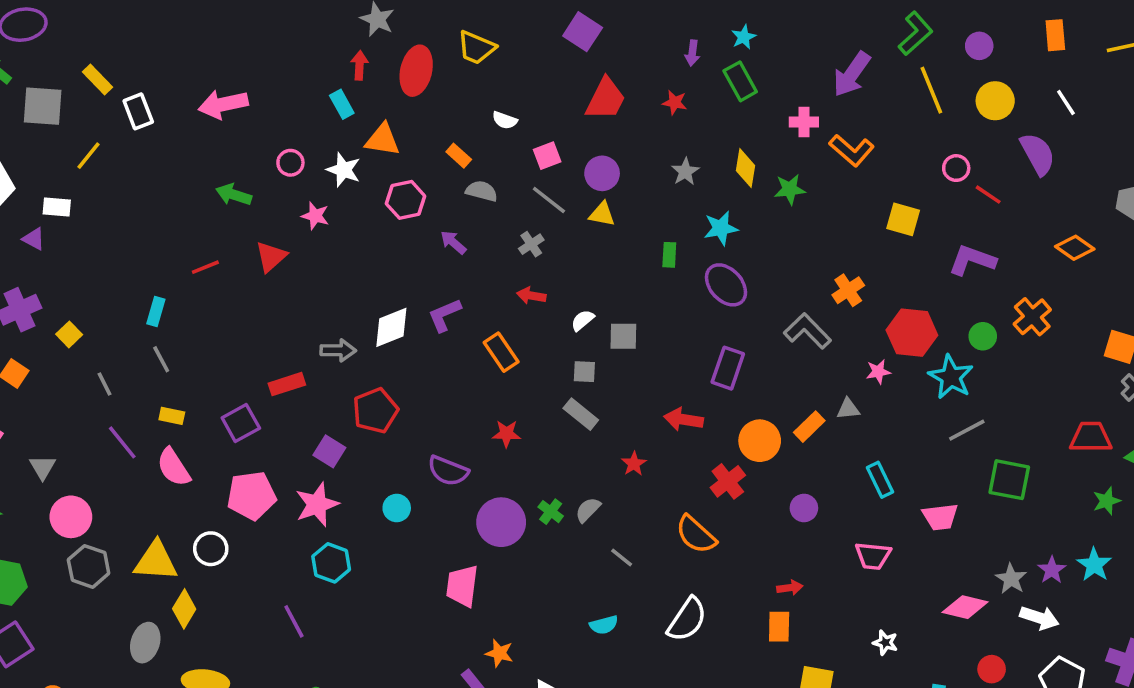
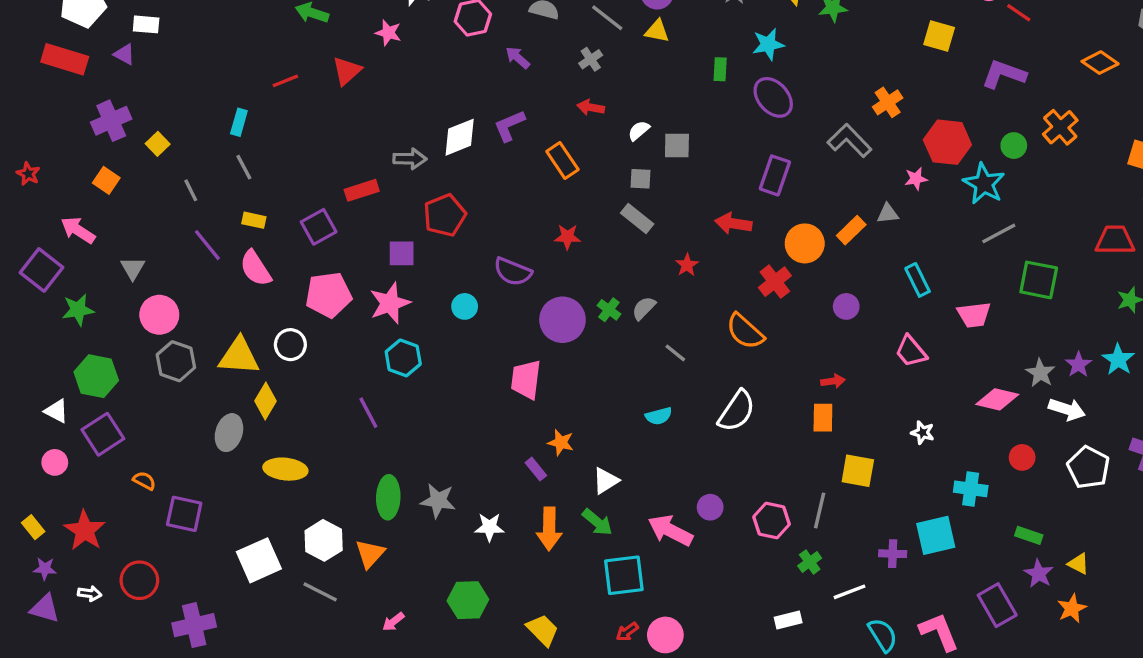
purple square: (329, 451) -> (402, 253), turned -32
pink trapezoid: (873, 556) -> (911, 351), turned 44

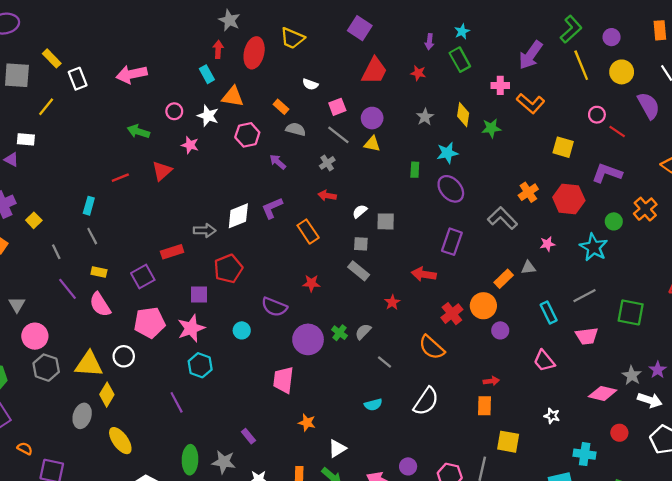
red hexagon: (947, 142) -> (569, 199), moved
gray line: (999, 233) -> (585, 296), moved
orange circle: (805, 243) -> (483, 306), moved
yellow ellipse: (285, 469) -> (120, 441), turned 48
purple rectangle: (536, 469) -> (248, 436), moved

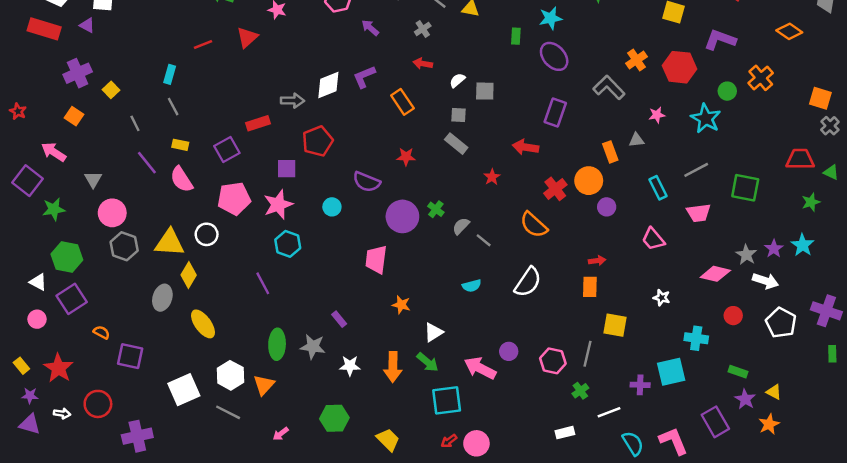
orange rectangle: (504, 279) -> (610, 152), turned -66
gray semicircle: (363, 332) -> (461, 226), moved

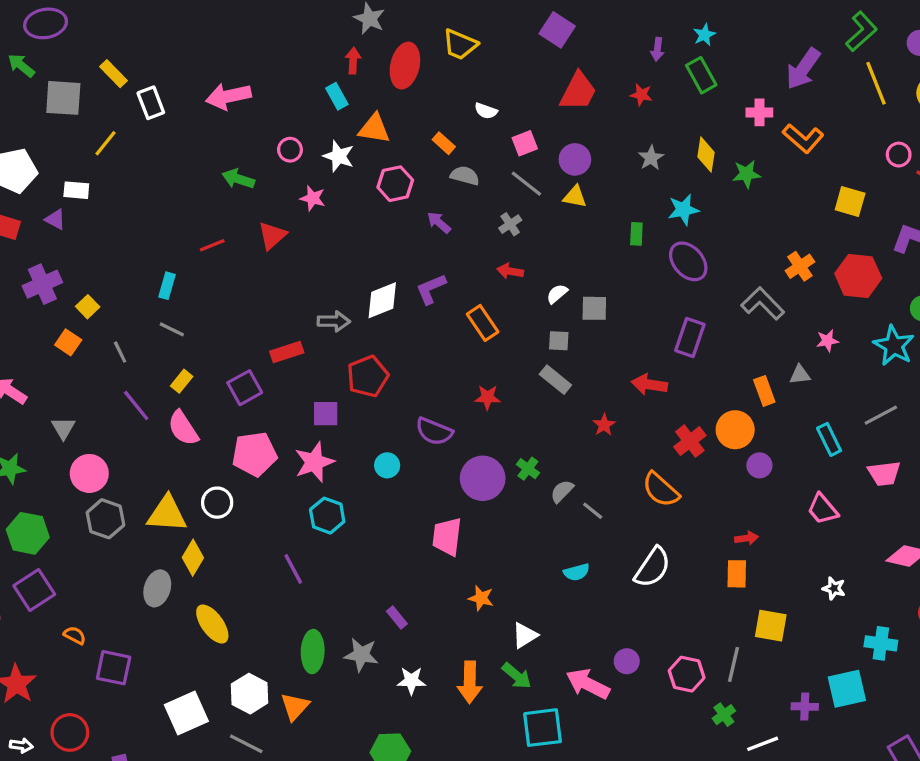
gray line: (173, 107) -> (172, 329), turned -36
orange square: (74, 116) -> (68, 342), moved
yellow rectangle: (180, 145) -> (182, 381), turned -63

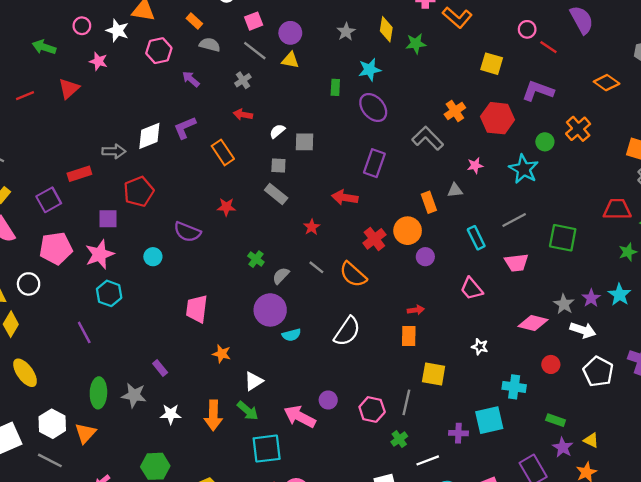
purple circle: (483, 478) -> (270, 310), moved
gray line: (593, 511) -> (316, 267), moved

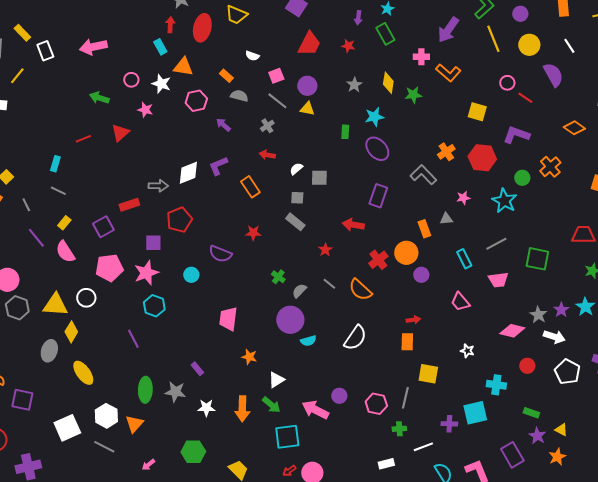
green cross: (399, 439) -> (399, 429), turned 32

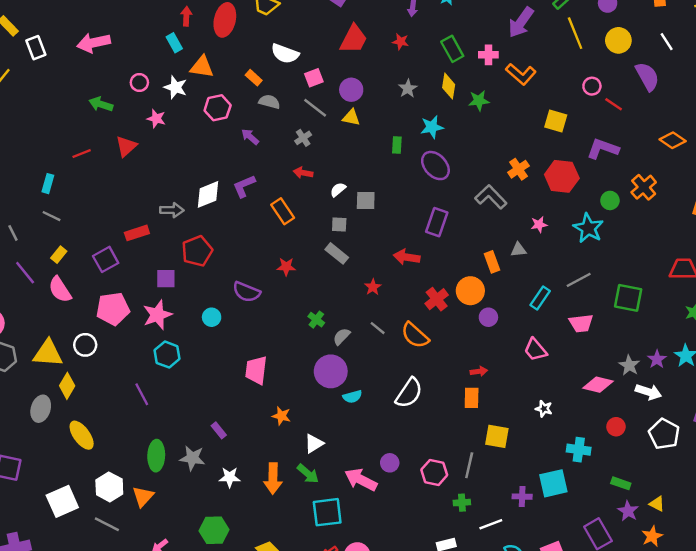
green rectangle: (385, 34) -> (452, 49), moved
white semicircle: (252, 56) -> (285, 54), size x1.6
cyan rectangle: (464, 259) -> (540, 298), turned 60

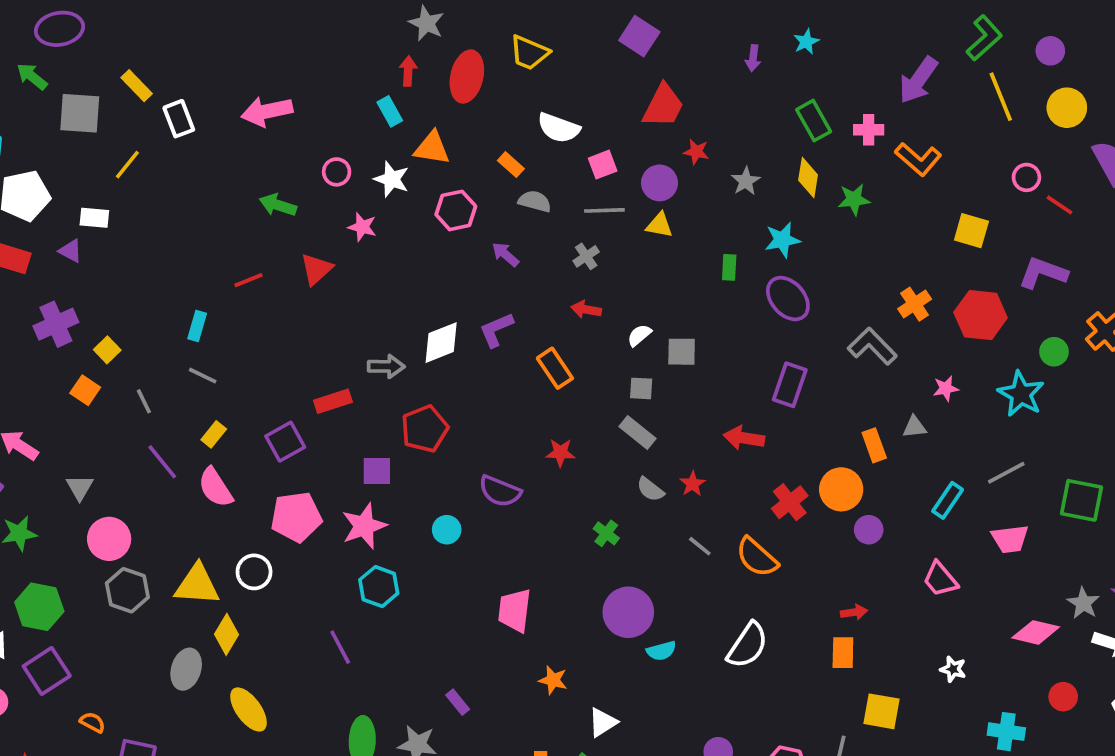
red star: (401, 42) -> (696, 152), moved
gray line: (315, 108) -> (604, 210), turned -40
gray semicircle: (342, 336) -> (650, 489), moved, turned -96

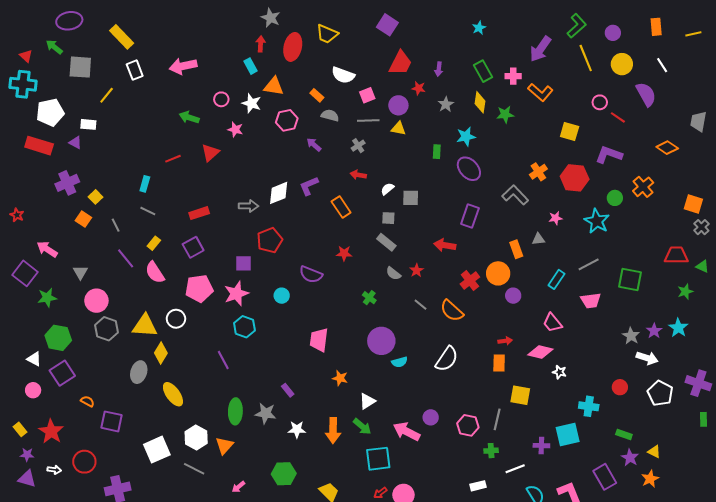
purple arrow: (753, 58) -> (439, 69), moved
yellow rectangle: (137, 86) -> (122, 37), moved, size x1.4
red rectangle: (333, 401) -> (199, 213), moved
pink diamond: (1036, 632) -> (540, 352), moved

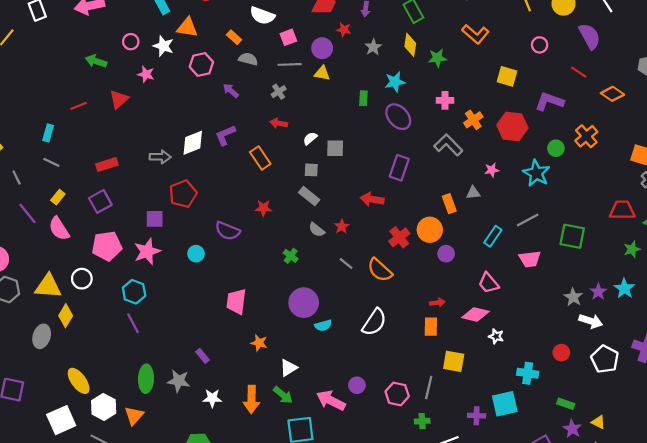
pink cross: (513, 76) -> (445, 100), moved
red line: (618, 117) -> (579, 72), moved
cyan hexagon: (244, 327) -> (134, 292), moved
yellow ellipse: (173, 394) -> (79, 381), moved

